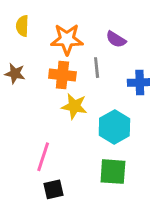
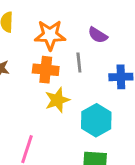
yellow star: (74, 106) -> (57, 100), turned -30

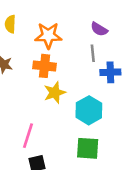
purple semicircle: (98, 35) -> (99, 29), moved
gray line: (79, 62) -> (93, 53), moved

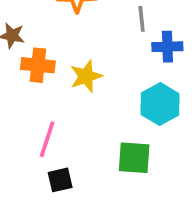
orange cross: (45, 66) -> (38, 65), moved
cyan hexagon: (89, 110) -> (160, 104), moved

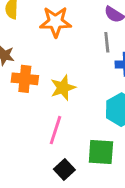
pink line: (47, 139) -> (56, 130), moved
black square: (60, 180) -> (64, 170), moved, turned -30

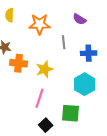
gray line: (107, 42) -> (64, 42), moved

